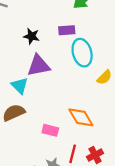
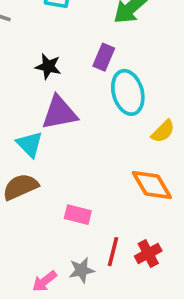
purple rectangle: (67, 30) -> (104, 57), turned -63
orange diamond: (81, 117) -> (152, 185), moved

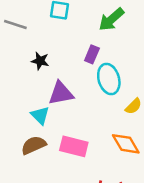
black star: (48, 66) -> (40, 61), moved
pink rectangle: (78, 215) -> (74, 146), moved, size x1.5

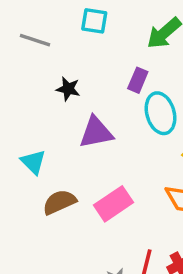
cyan triangle: (40, 115) -> (33, 162), moved
pink rectangle: (74, 146) -> (113, 204), turned -48

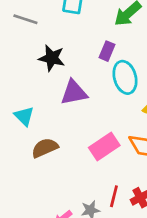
black star: (68, 89) -> (52, 58), size x1.4
pink rectangle: (113, 204) -> (104, 146), moved

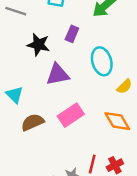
purple rectangle: (107, 51) -> (72, 34), moved
pink rectangle: (104, 146) -> (71, 115), moved

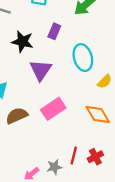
purple triangle: (58, 74) -> (41, 70), turned -45

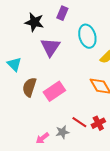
pink rectangle: (53, 109) -> (54, 91), moved
brown semicircle: (17, 116) -> (29, 87), turned -48
red line: (74, 156) -> (79, 122), turned -70

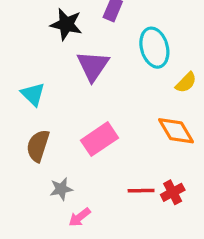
brown semicircle: (29, 87) -> (38, 146), moved
red line: (79, 122) -> (141, 191), turned -35
gray star: (62, 132) -> (61, 189), moved

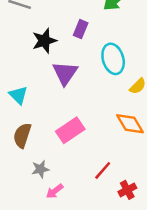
black star: (66, 24) -> (44, 41), turned -30
red line: (141, 191) -> (103, 170), turned -48
red cross: (173, 192) -> (127, 190), moved

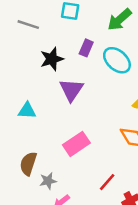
cyan ellipse: (113, 59) -> (117, 60), moved, turned -32
cyan triangle: (18, 95) -> (27, 111), turned -42
brown semicircle: (22, 135) -> (28, 164), moved

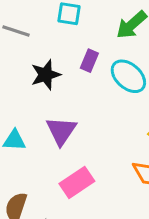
purple triangle: (71, 90) -> (61, 131), moved

